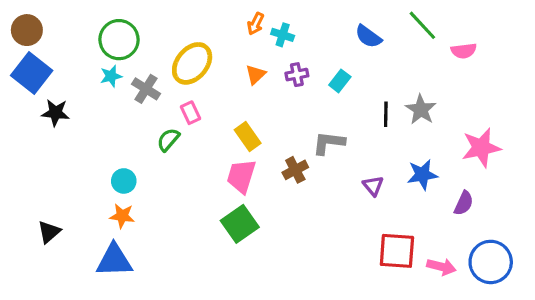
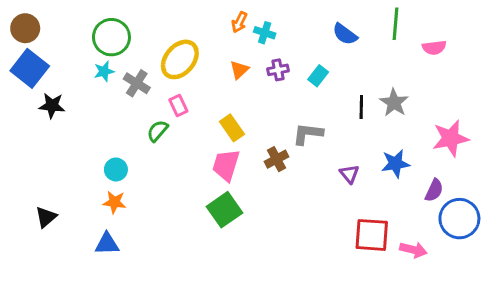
green line: (422, 25) -> (395, 24), turned 48
blue triangle: (114, 260) -> (107, 244), size x0.7
blue circle: (491, 262) -> (459, 219), moved

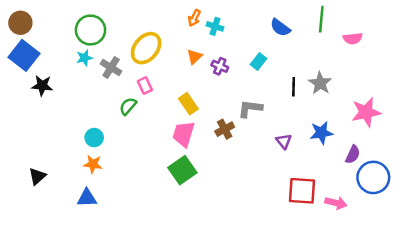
purple cross: (278, 70) -> (220, 66), moved, turned 35

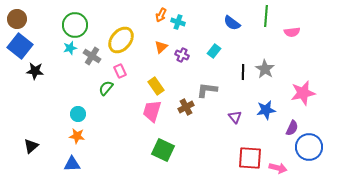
green square: (182, 170) -> (163, 150), moved, turned -30

